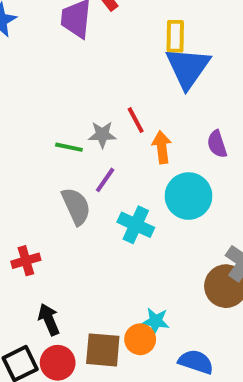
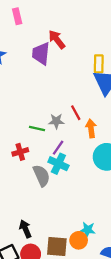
gray semicircle: (76, 206) -> (41, 176), moved
cyan cross: (136, 225) -> (58, 164), moved
red cross: (26, 261) -> (20, 152), moved

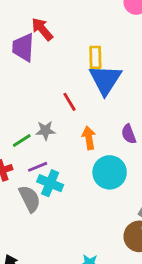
red line: (76, 113) -> (69, 102), moved
green line: (37, 128) -> (22, 141), turned -42
purple line: (58, 148) -> (38, 167), moved, turned 35

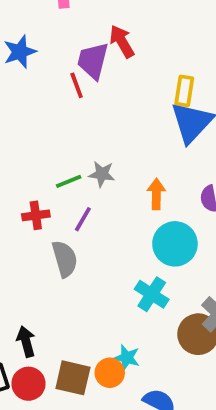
red line: (69, 102) -> (77, 85), moved
purple line: (38, 167) -> (83, 219), turned -48
cyan cross: (50, 183) -> (152, 294), moved

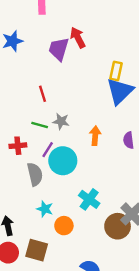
red line: (77, 85) -> (43, 94), moved
green line: (69, 181) -> (40, 125), turned 35
cyan circle: (175, 244) -> (63, 161), moved
cyan star: (127, 358) -> (45, 209), moved
orange circle: (110, 373) -> (64, 226), moved

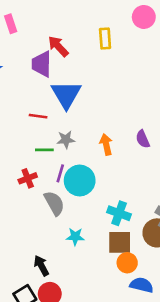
yellow rectangle: (116, 71) -> (105, 38), moved
blue triangle: (120, 91) -> (66, 94), moved
red line: (43, 94) -> (38, 116), turned -49
orange circle: (64, 226) -> (127, 263), moved
brown square: (37, 250) -> (120, 242), moved

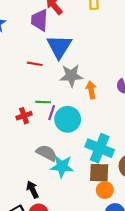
gray star: (66, 140) -> (71, 76), moved, size x1.5
green line: (44, 150) -> (43, 102), moved
gray semicircle: (54, 203) -> (47, 153), moved, turned -35
cyan cross: (119, 213) -> (100, 148), size x1.4
cyan star: (75, 237) -> (62, 166), size x1.5

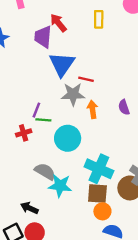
red line: (35, 64) -> (86, 79), moved
purple line: (52, 113) -> (36, 110), moved
black arrow: (33, 190) -> (29, 208), turned -42

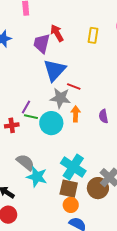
cyan circle: (68, 138) -> (51, 123), moved

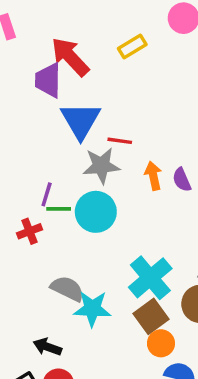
red arrow: (57, 33) -> (70, 57), size x1.4
yellow rectangle: (93, 35) -> (132, 47), turned 63
orange arrow: (76, 114) -> (153, 176), moved
cyan cross: (73, 167) -> (150, 278), turned 30
brown square: (69, 189) -> (151, 316), turned -36

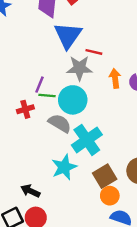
cyan cross: (150, 278) -> (87, 140), moved
gray semicircle: (67, 289) -> (60, 123), moved
cyan star: (92, 309) -> (64, 167), turned -30

